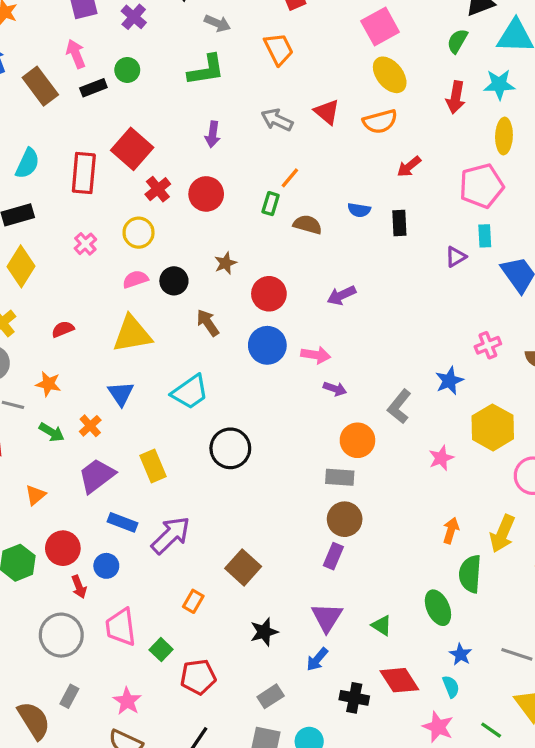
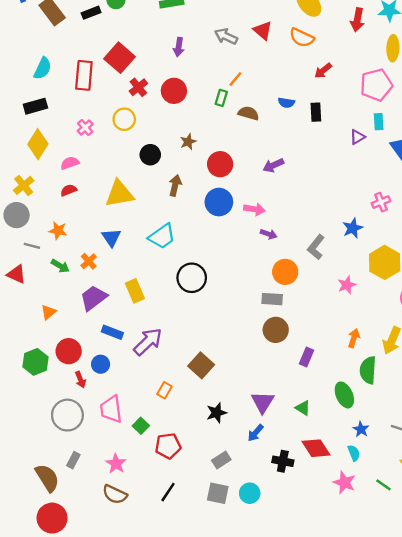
orange semicircle: (380, 122) -> (302, 38), turned 40
pink semicircle: (135, 279) -> (70, 163), moved
brown arrow: (208, 323) -> (175, 185), turned 48
purple rectangle: (333, 556) -> (306, 357), moved

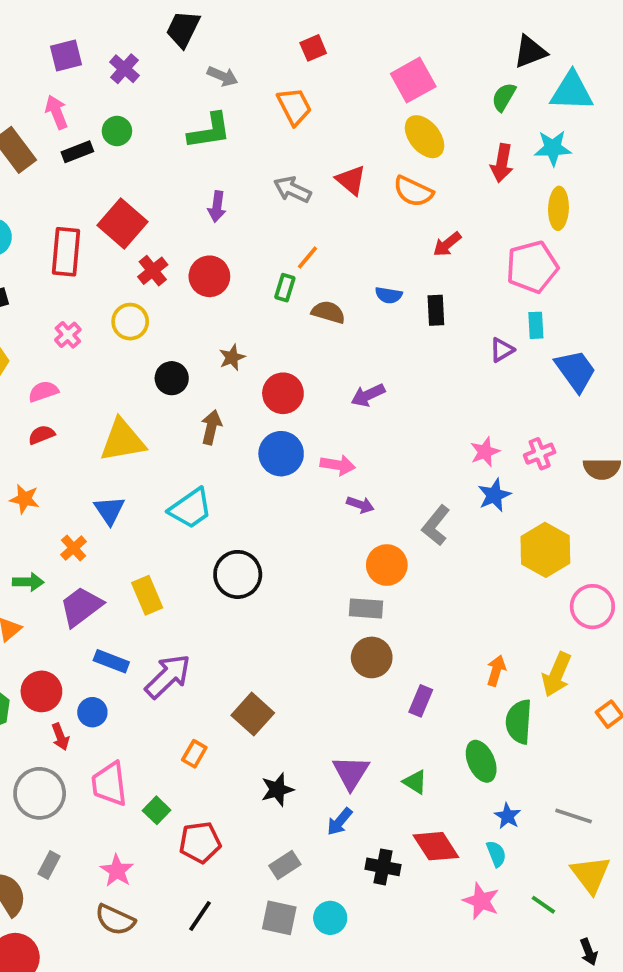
green arrow: (60, 266) -> (28, 582), moved, turned -30
pink star: (347, 285) -> (485, 452), moved

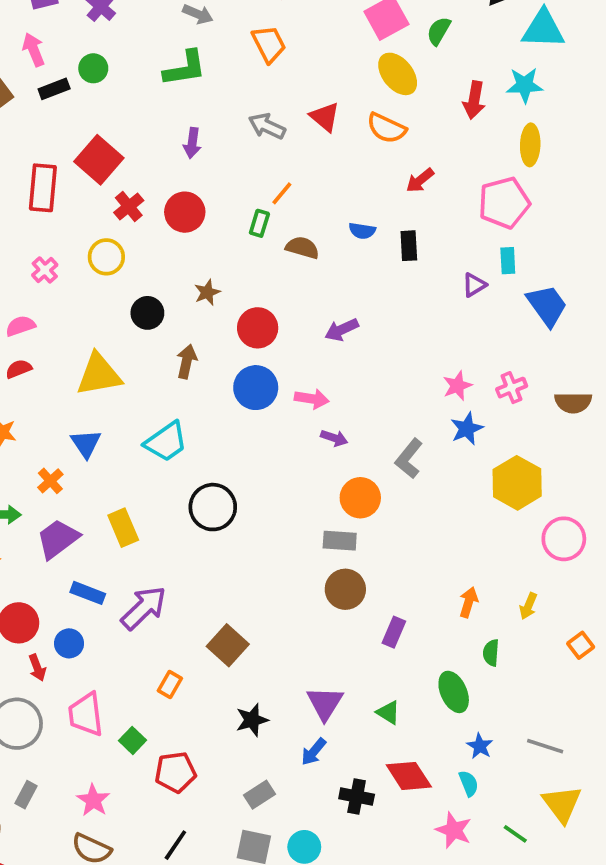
green semicircle: (504, 97) -> (439, 31), moved
yellow arrow: (557, 674) -> (528, 606), size x0.6
green semicircle: (519, 722) -> (491, 653), size x0.6

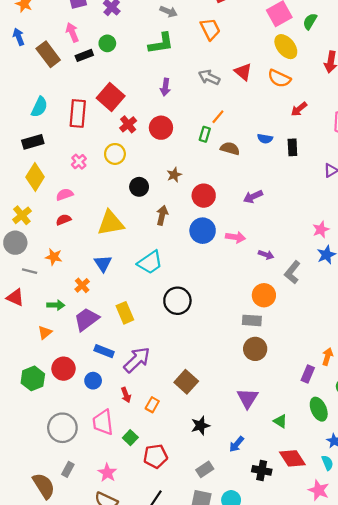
purple arrow: (334, 438) -> (266, 255), moved
purple rectangle: (394, 632) -> (308, 374), moved
red arrow: (37, 668) -> (126, 395), moved
purple triangle: (325, 703) -> (247, 398), moved

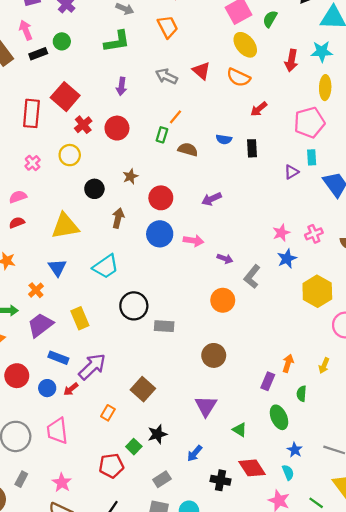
gray rectangle: (252, 320) -> (164, 326), moved
red arrow: (126, 395) -> (71, 389), moved, turned 72
green square: (130, 438) -> (134, 447), moved

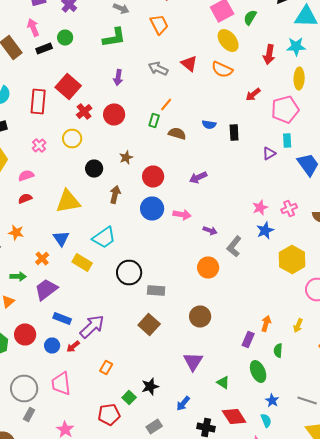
red arrow: (259, 109) -> (253, 94), moved
yellow rectangle: (80, 318) -> (82, 262), moved, turned -36
brown square: (143, 389) -> (149, 324), moved
gray rectangle: (21, 479) -> (29, 414), moved

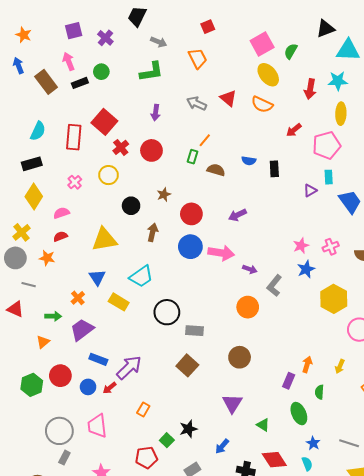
pink arrow: (182, 214) -> (221, 253), size x1.4
orange star: (16, 232) -> (47, 258), moved

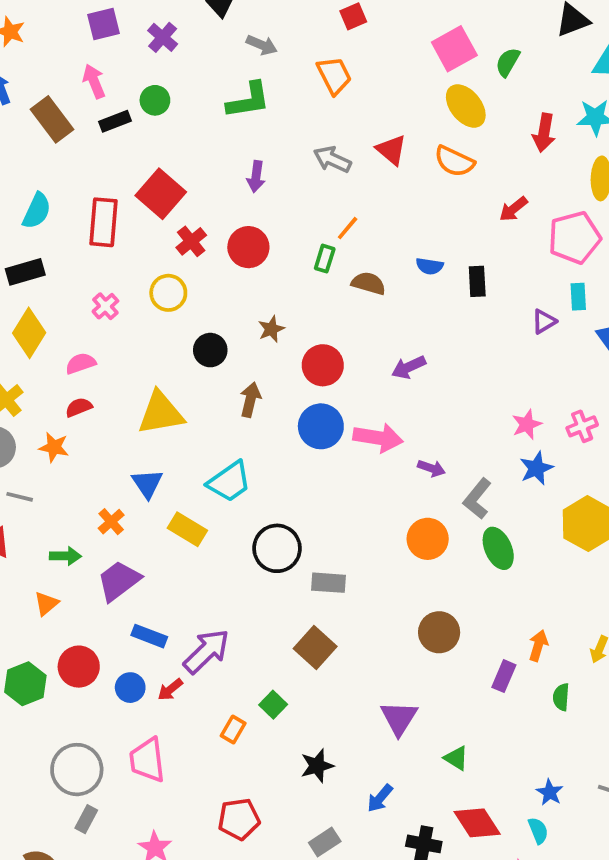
brown circle: (240, 357) -> (439, 632), moved
green ellipse: (299, 414) -> (498, 548), moved
green square: (167, 440) -> (273, 705), moved

